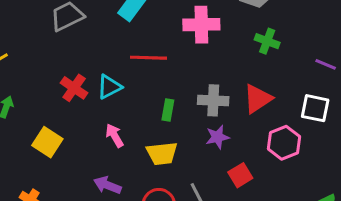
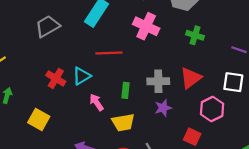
pink cross: (201, 25) -> (146, 26), turned 30
pink arrow: (114, 136) -> (97, 102), moved
red square: (240, 175) -> (192, 137), moved, turned -30

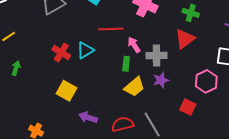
red triangle: (191, 78) -> (185, 39), moved
pink arrow: (97, 102) -> (134, 45), moved
yellow square: (39, 119) -> (66, 91), moved
yellow trapezoid: (123, 122) -> (134, 87), moved, turned -30

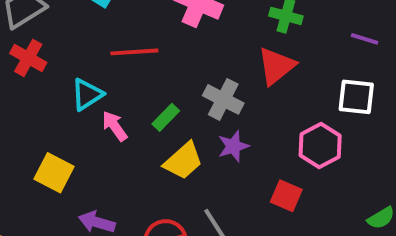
pink arrow: (134, 45) -> (115, 126), moved
red cross: (61, 52) -> (28, 58), moved
gray cross: (156, 55) -> (223, 99), turned 30
green rectangle: (126, 64) -> (166, 117), turned 40

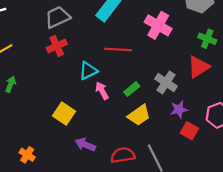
red cross: (28, 58) -> (57, 46), turned 30
purple star: (233, 146) -> (179, 109), moved
red square: (286, 196) -> (189, 131), moved

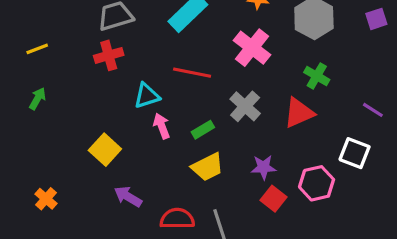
gray cross: (166, 83) -> (245, 106), moved

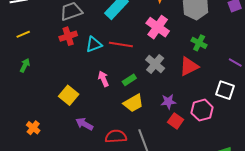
cyan triangle: (147, 96) -> (94, 44), moved

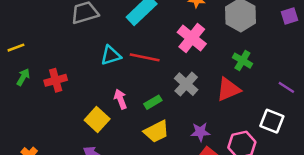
yellow line: (23, 34) -> (16, 48), moved
red cross: (68, 36) -> (56, 80), moved
yellow square: (69, 95) -> (97, 119), moved

